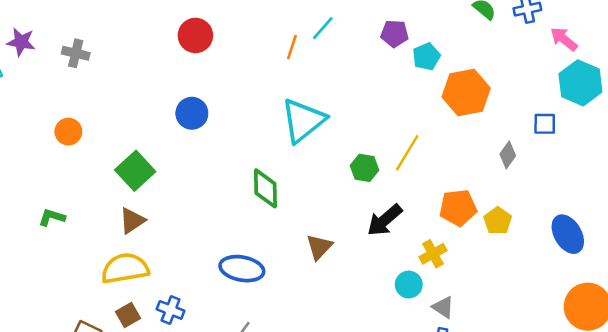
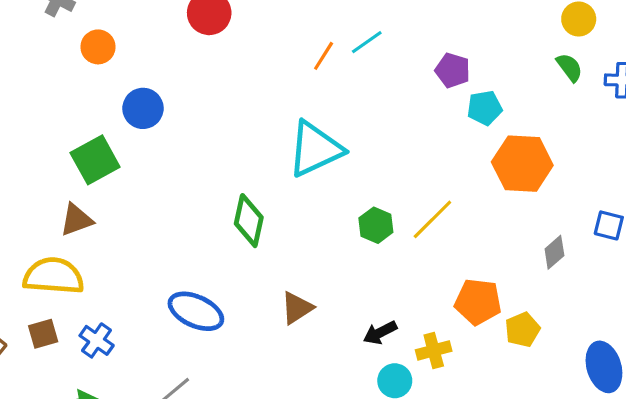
blue circle: (192, 113) -> (143, 108), moved
orange circle: (68, 132) -> (98, 47), moved
black arrow: (385, 220) -> (380, 333), moved, size x0.7

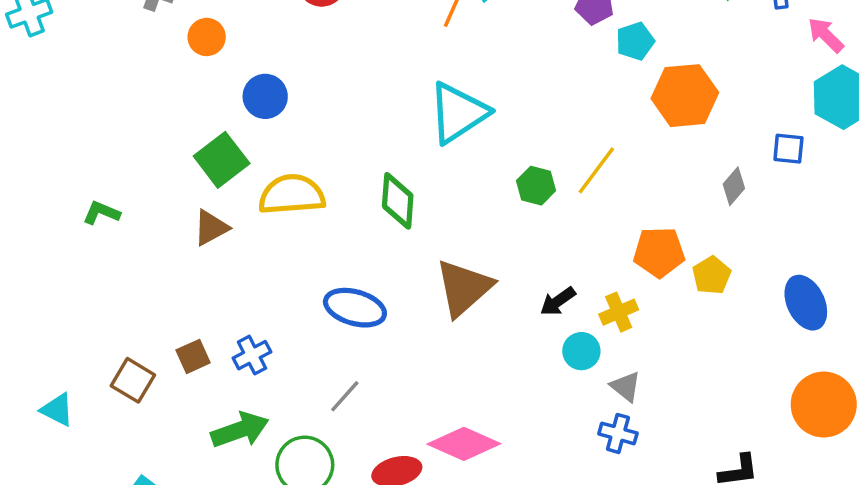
yellow semicircle: (54, 276) -> (292, 195), moved
brown triangle: (297, 308) -> (464, 288), size x1.6
blue cross: (97, 340) -> (252, 355), turned 36

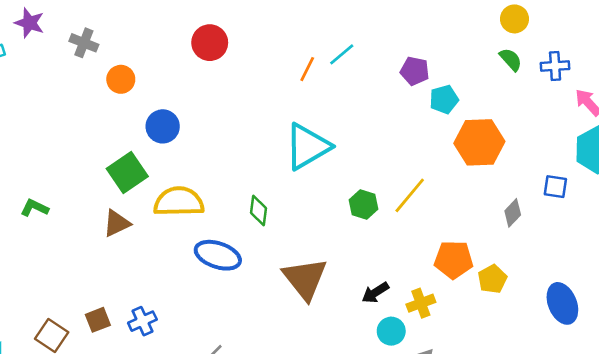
green diamond: (398, 201) -> (258, 211), size x0.7
brown triangle: (464, 288) -> (305, 279), turned -30
blue ellipse: (355, 308) -> (218, 255), moved

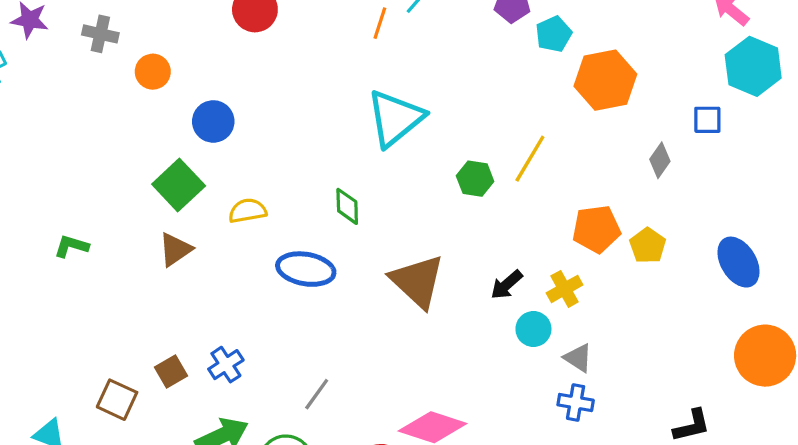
yellow semicircle: (179, 202) -> (248, 211), size x0.6

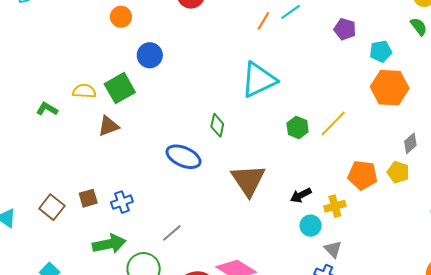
cyan pentagon: (554, 34) -> (381, 51), moved
yellow semicircle: (248, 211) -> (84, 91), moved
yellow pentagon: (648, 246) -> (398, 172), moved, turned -30

